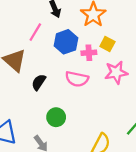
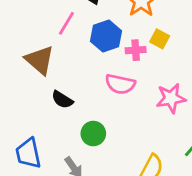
pink star: (116, 72) -> (171, 98), moved
black semicircle: (39, 82) -> (62, 100), moved, turned -91

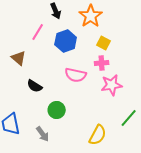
pink cross: (136, 50) -> (102, 63), moved
brown triangle: (40, 60) -> (19, 58), size x0.7

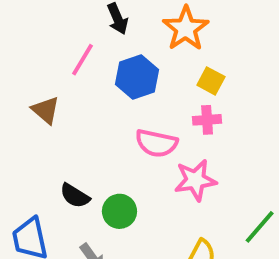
pink star: (112, 85) -> (195, 180), moved
black semicircle: (35, 86) -> (75, 196), moved

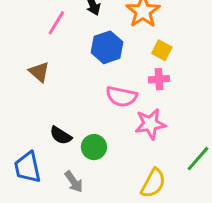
pink line: (83, 60) -> (56, 23), moved

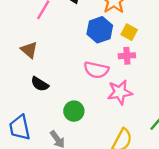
blue hexagon: (107, 47) -> (100, 30), moved
black semicircle: (61, 135) -> (40, 84), moved

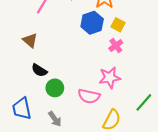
pink cross: (127, 56) -> (116, 45), turned -32
pink semicircle: (96, 70) -> (89, 96), moved
green circle: (74, 111) -> (55, 88), moved

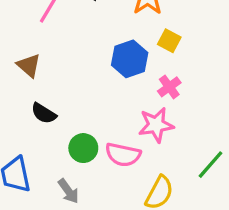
blue hexagon: (92, 23) -> (130, 59), moved
pink cross: (116, 45) -> (169, 87), moved
green circle: (55, 88) -> (83, 148), moved

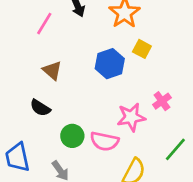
brown triangle: (29, 65) -> (52, 70), moved
pink cross: (169, 87) -> (162, 101), moved

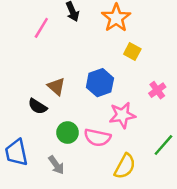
blue hexagon: (110, 64) -> (100, 83), moved
brown triangle: (52, 70) -> (56, 86), moved
pink cross: (162, 101) -> (157, 90), moved

